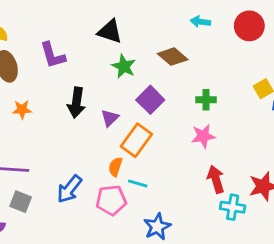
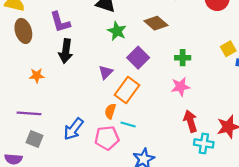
black arrow: (76, 103) -> (66, 51), moved
orange star: (22, 110) -> (37, 76), moved

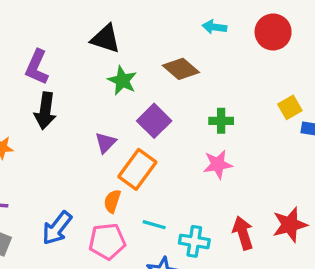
purple L-shape: (60, 22) -> (37, 67), turned 40
red arrow: (190, 121) -> (243, 233), moved
cyan line: (128, 125) -> (154, 225), moved
cyan cross: (204, 143) -> (194, 241), moved

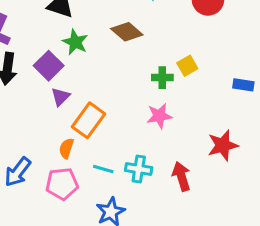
yellow square: (290, 107) -> (187, 66), moved
purple square: (154, 121) -> (49, 66), moved
red star: (290, 225) -> (223, 145), moved
cyan cross: (194, 241) -> (139, 169), moved

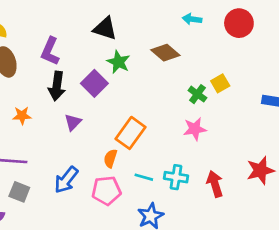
green cross: (162, 78) -> (197, 94), turned 36
purple triangle: (60, 97) -> (73, 122), moved
red star: (223, 145) -> (260, 170), moved

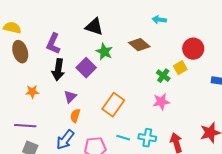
red circle: (239, 23) -> (193, 49), moved
orange semicircle: (110, 158) -> (75, 116), moved

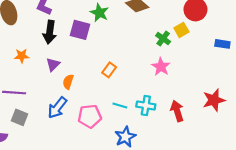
purple square: (86, 68) -> (80, 30), turned -30
purple triangle: (70, 97) -> (53, 64), moved
pink star: (161, 102) -> (161, 67), turned -30
orange rectangle: (113, 105) -> (109, 70), size x0.6

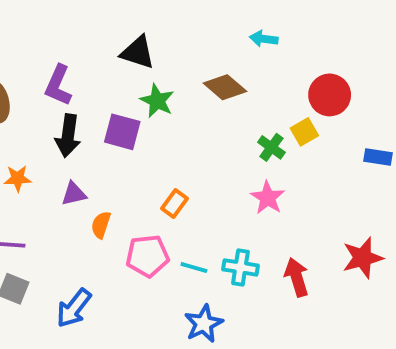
purple triangle: (53, 64) -> (74, 194), turned 32
blue arrow: (57, 108) -> (74, 308), moved
pink pentagon: (90, 116) -> (147, 256), moved

